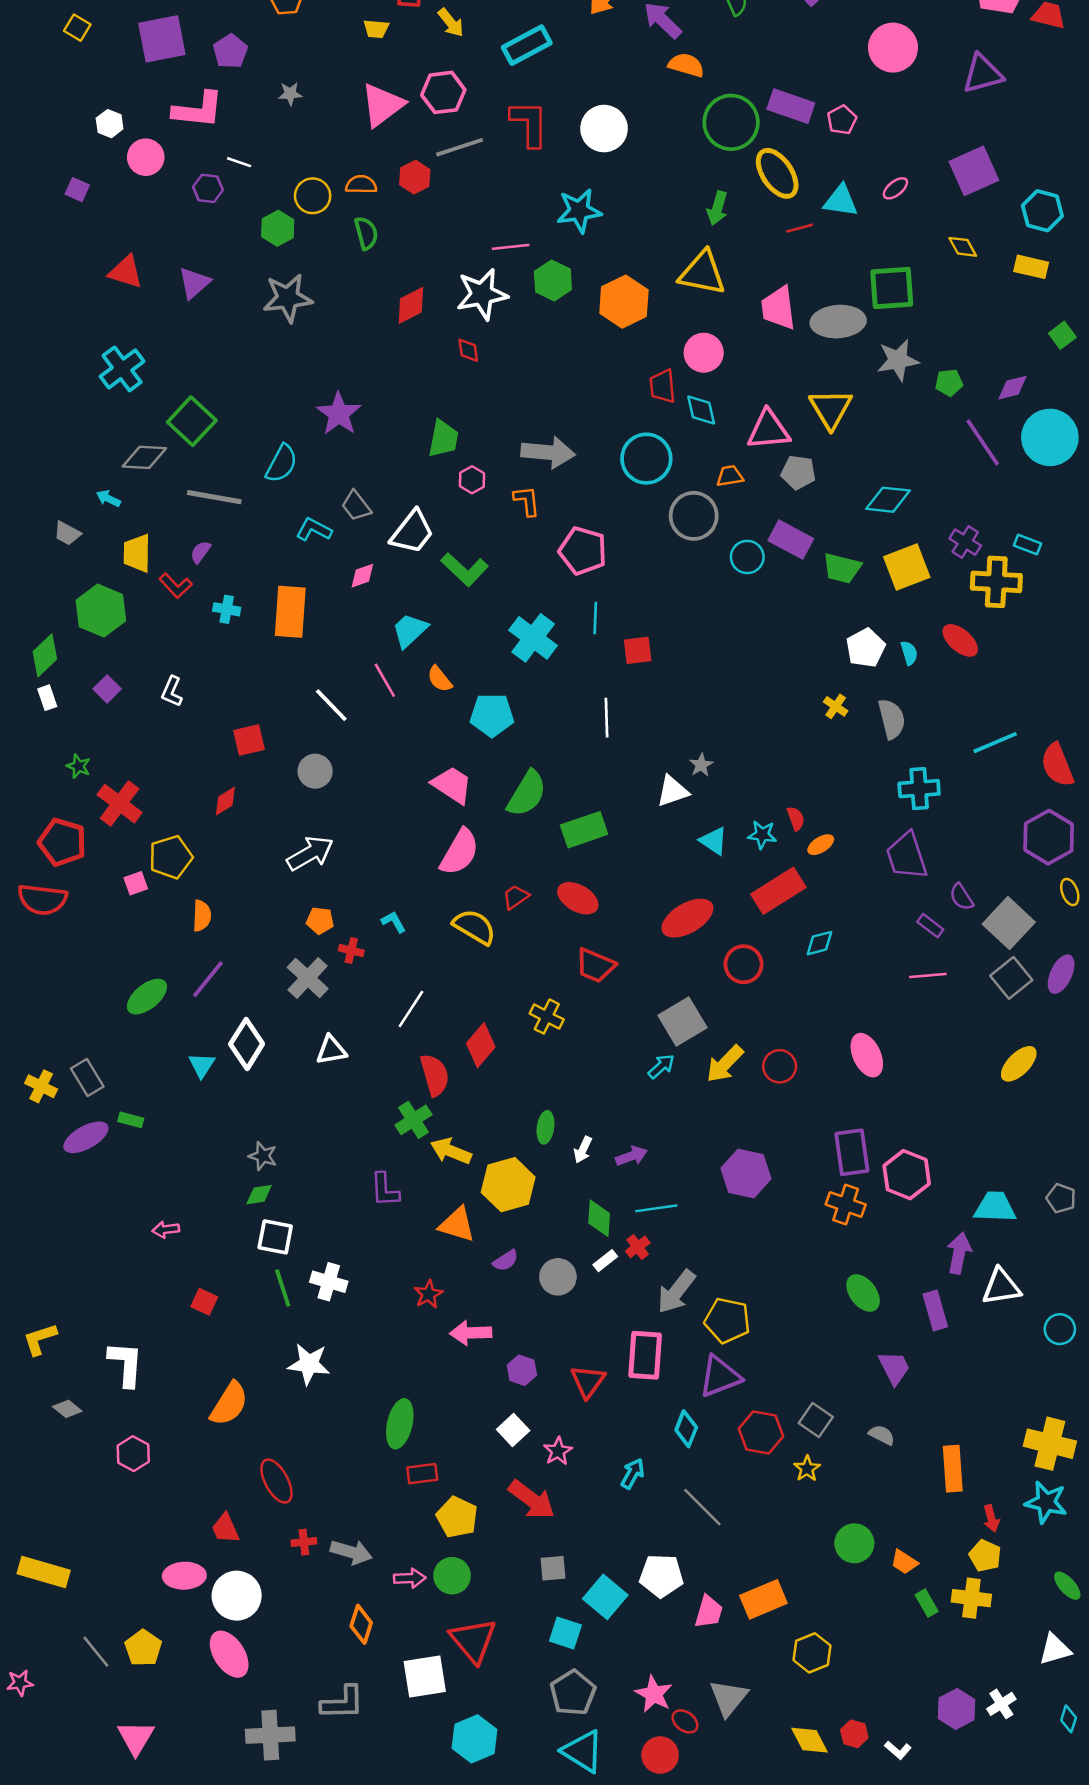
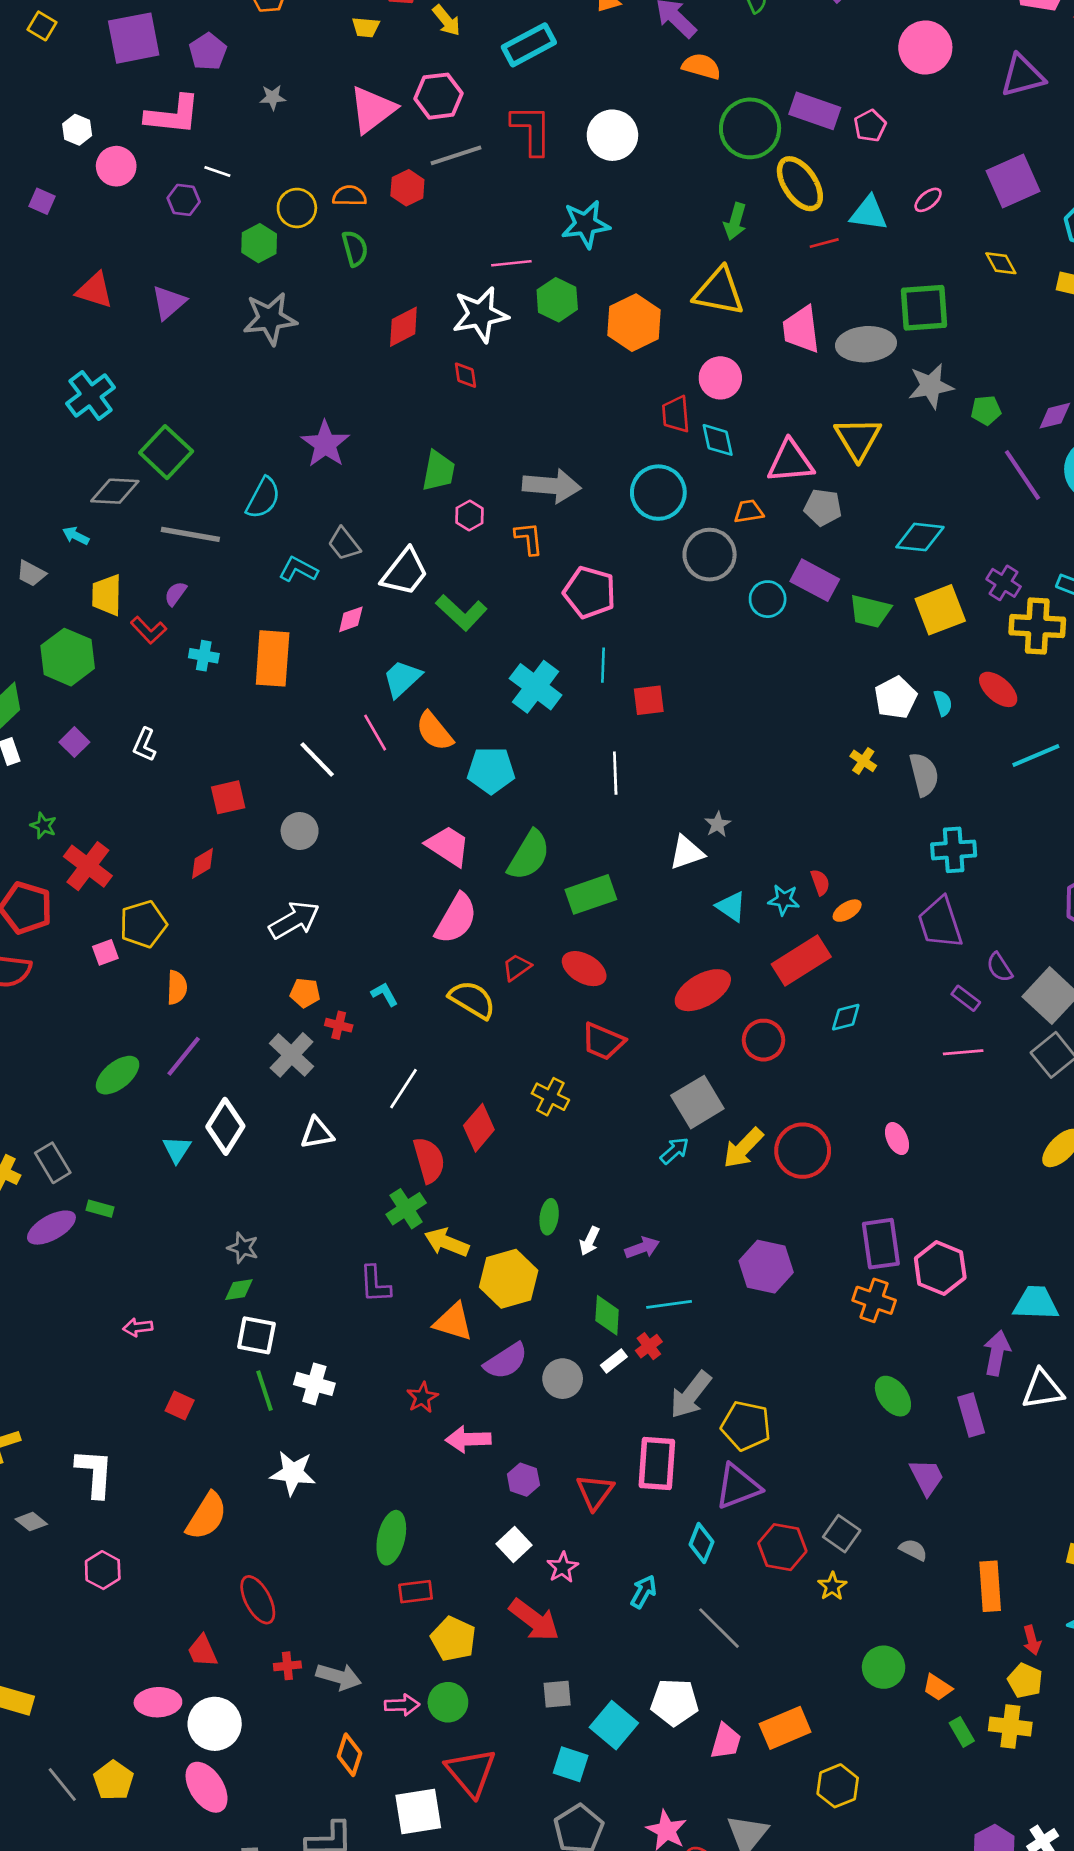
orange semicircle: (440, 679) -> (434, 731), size x1.4
cyan line: (995, 743) -> (1036, 756), moved
pink ellipse: (867, 1055) -> (897, 1139), size x0.7
red circle: (780, 1066) -> (803, 1151), size x1.5
purple semicircle: (506, 1261) -> (506, 1361), size x1.6

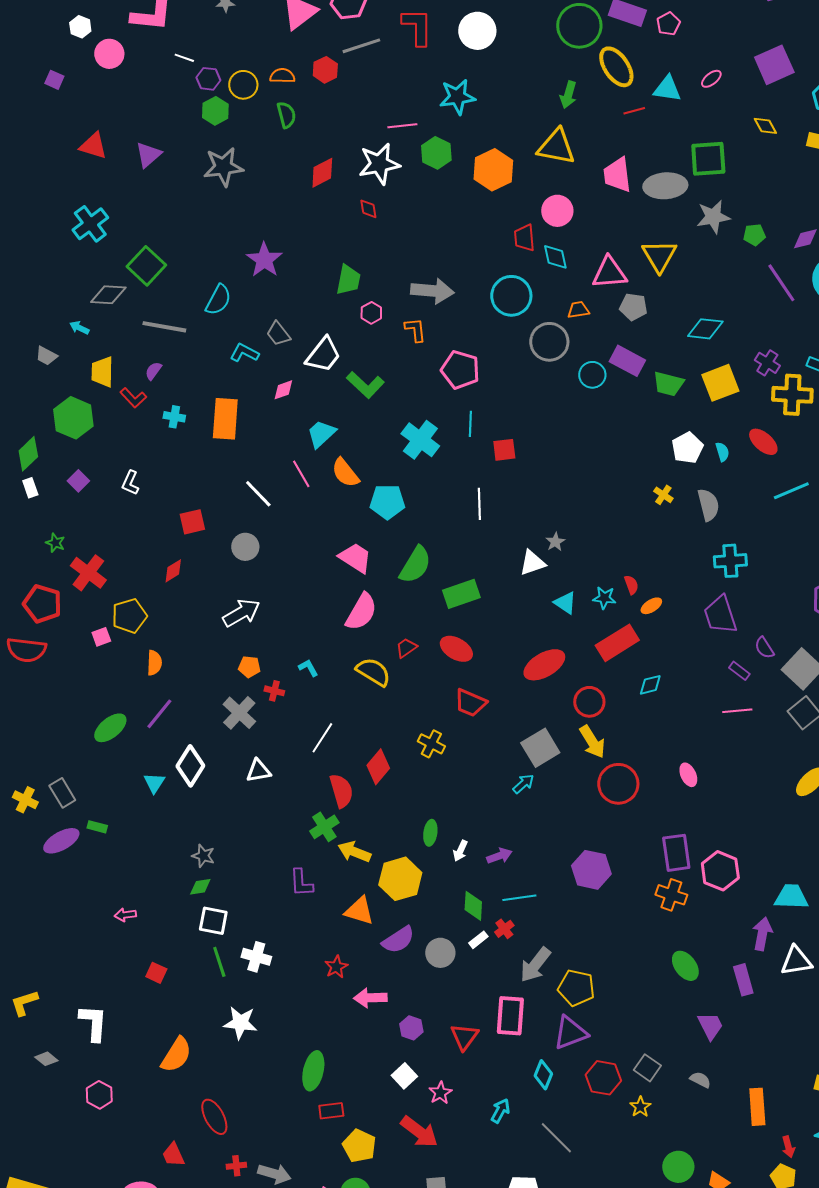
purple hexagon: (184, 200) -> (208, 79), moved
yellow arrow: (743, 1148) -> (592, 742), moved, turned -76

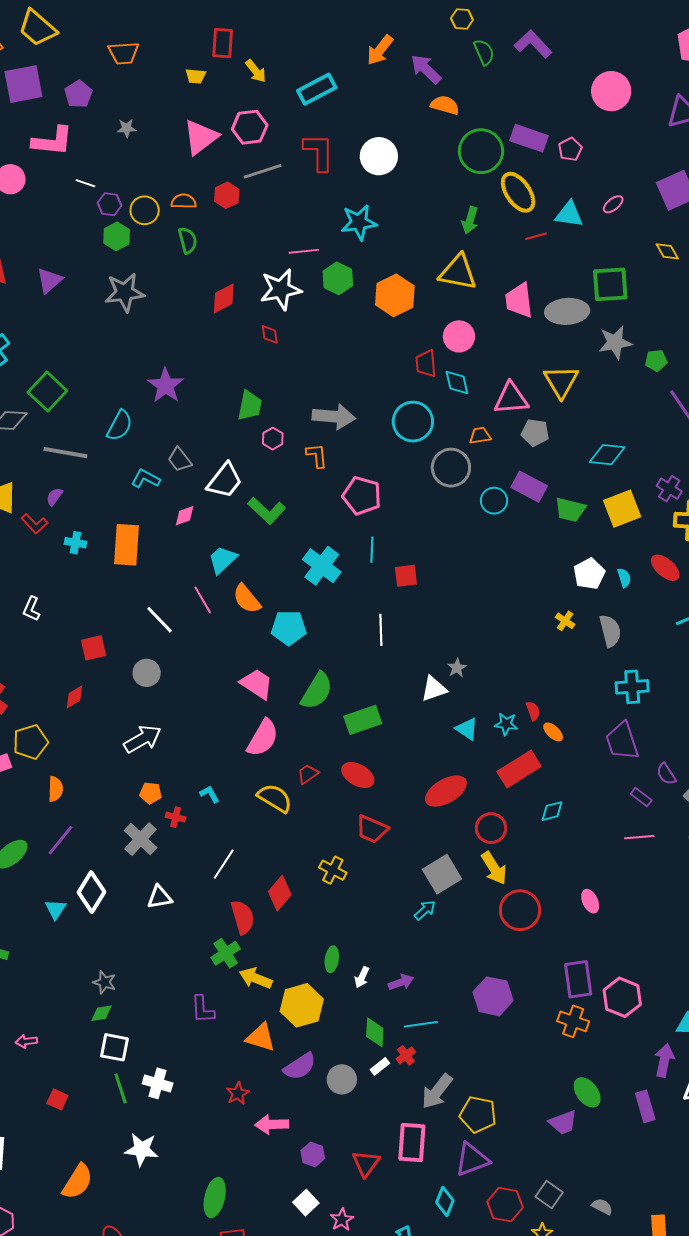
orange ellipse: (651, 606) -> (553, 732), turned 75
purple trapezoid: (710, 1026) -> (563, 1122), moved, turned 96

